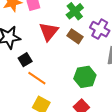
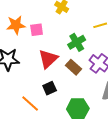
black square: (25, 60) -> (50, 88), moved

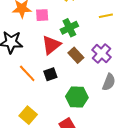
green cross: (77, 42) -> (69, 28), moved
orange line: (30, 103) -> (27, 73), moved

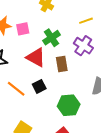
red triangle: (51, 45) -> (36, 57), turned -45
purple cross: (102, 53) -> (83, 46), moved
brown rectangle: (76, 55) -> (62, 64), turned 42

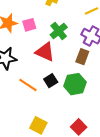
brown rectangle: (62, 64) -> (82, 57), moved, turned 35
green hexagon: (69, 105) -> (75, 84), moved

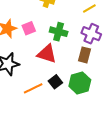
green cross: (59, 31) -> (59, 32), turned -30
orange line: (28, 85) -> (33, 88), turned -54

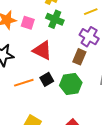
pink square: (29, 28) -> (28, 23), turned 32
green cross: (59, 32) -> (55, 19), moved

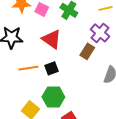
green hexagon: (71, 84) -> (53, 97), moved

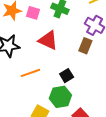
black square: (51, 68) -> (67, 76), moved

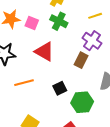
green hexagon: (60, 97) -> (82, 102), moved

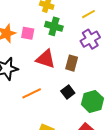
purple cross: (92, 41) -> (90, 39), turned 36
brown rectangle: (81, 60) -> (72, 63), moved

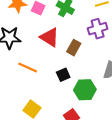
orange line: (32, 93) -> (28, 67), turned 36

